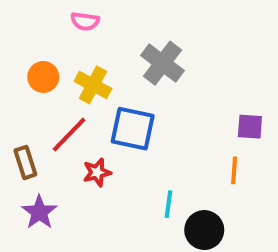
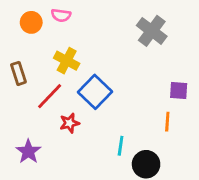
gray cross: (163, 63) -> (152, 31), moved
orange circle: (43, 77) -> (31, 22), moved
blue square: (133, 129) -> (95, 92), turned 32
brown rectangle: (25, 162) -> (18, 73), moved

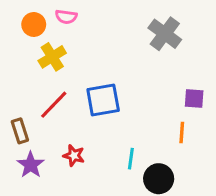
yellow cross: (67, 61) -> (52, 57), moved, turned 30
brown rectangle: (18, 73) -> (20, 131), moved
blue square: (95, 92) -> (103, 100), turned 36
red star: (69, 123) -> (74, 156), moved, turned 30

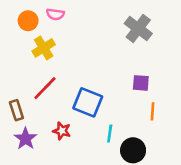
purple square: (194, 99) -> (141, 83), moved
blue square: (103, 100) -> (88, 102), moved, turned 32

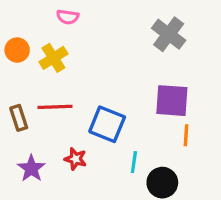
orange circle: (28, 21) -> (17, 50), moved
purple square: (141, 83) -> (172, 101), size x1.6
red line: (45, 88) -> (55, 107), turned 44
brown rectangle: (16, 110) -> (19, 118), moved

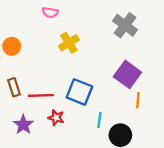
orange circle: (17, 50) -> (12, 46), moved
yellow cross: (53, 58) -> (69, 43), moved
purple square: (172, 101) -> (127, 74), turned 32
red line: (55, 107) -> (41, 95), moved

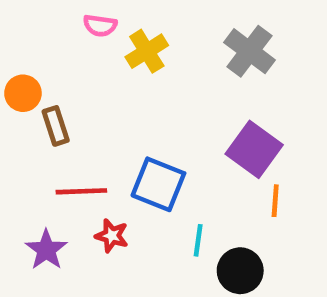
yellow cross: (69, 43) -> (147, 51), moved
brown rectangle: (14, 87) -> (56, 126), moved

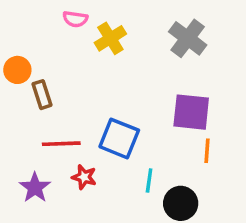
purple square: (254, 149) -> (191, 112), turned -30

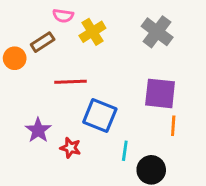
brown rectangle: (42, 95) -> (43, 42), moved, turned 75
red line: (61, 144) -> (70, 82), moved
purple star: (35, 188) -> (38, 130), moved

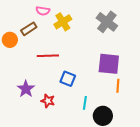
blue square: (100, 116) -> (68, 79), size x0.7

